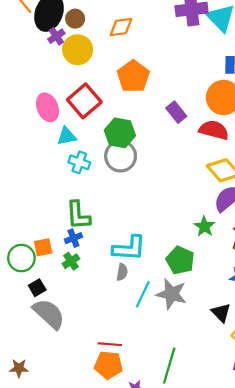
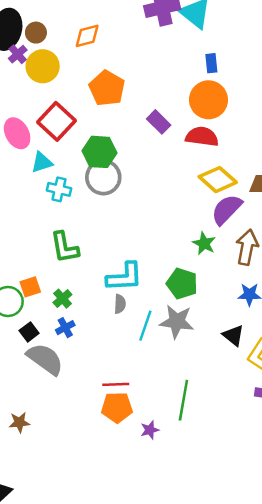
blue cross: (73, 238) -> (65, 328), moved

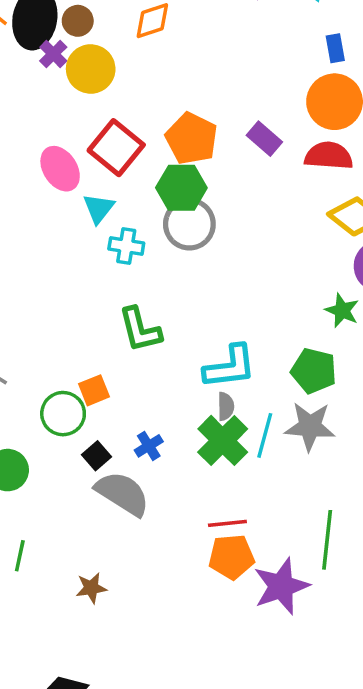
orange pentagon: (107, 88) -> (192, 139), moved
cyan triangle: (42, 162) -> (99, 208), turned -30
green cross: (62, 299) -> (223, 440), moved, size x1.8
purple star: (150, 430) -> (281, 586), size x2.0

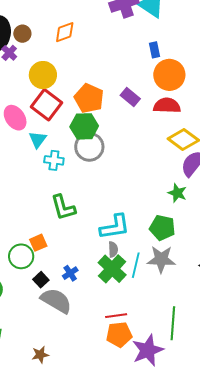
blue rectangle: (335, 48) -> (154, 50), moved
yellow circle: (91, 69) -> (43, 75), moved

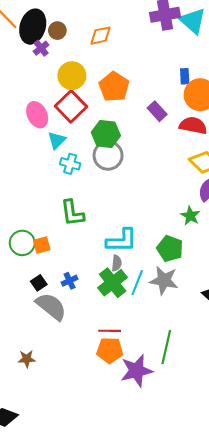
blue rectangle: (154, 50) -> (185, 76), moved
orange pentagon: (89, 98) -> (114, 87), moved
green circle: (21, 256) -> (22, 243), moved

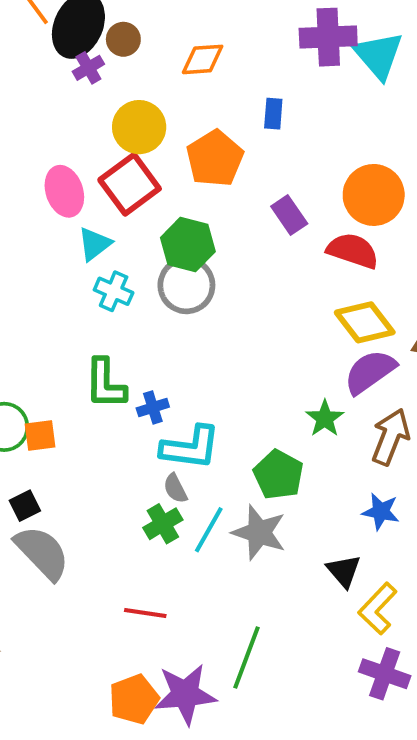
blue rectangle: (185, 76) -> (273, 114), moved
gray semicircle: (117, 263) -> (175, 488), turned 140
blue cross: (70, 281) -> (153, 407), moved
green cross: (113, 283) -> (163, 524), size x0.7
orange pentagon: (110, 350) -> (134, 699), moved, turned -30

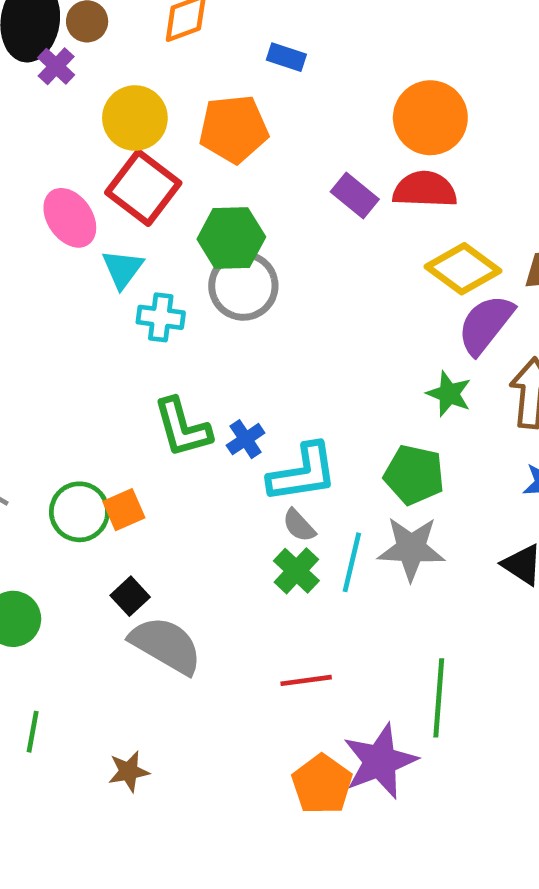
blue rectangle: (273, 114) -> (286, 57), turned -60
orange pentagon: (215, 158) -> (234, 129), turned -30
purple rectangle: (289, 215) -> (355, 195), moved

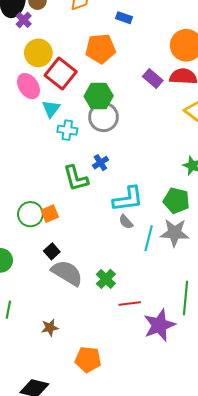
yellow circle: (135, 118) -> (38, 53), moved
blue cross: (246, 439) -> (100, 163), moved
green cross: (296, 571) -> (106, 279), moved
red line: (306, 680) -> (130, 303), moved
orange pentagon: (322, 784) -> (88, 359), moved, turned -30

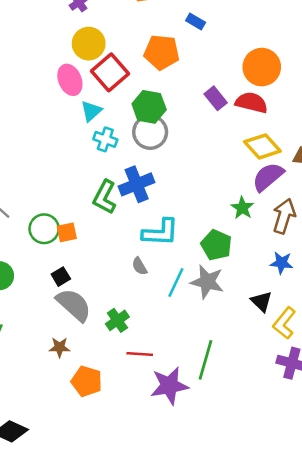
blue cross: (100, 163) -> (137, 184), size x1.8
green L-shape: (76, 178) -> (105, 197), turned 32
gray semicircle: (126, 222) -> (140, 266), moved
brown star: (50, 328) -> (60, 347), moved
orange pentagon: (88, 359) -> (87, 381), moved

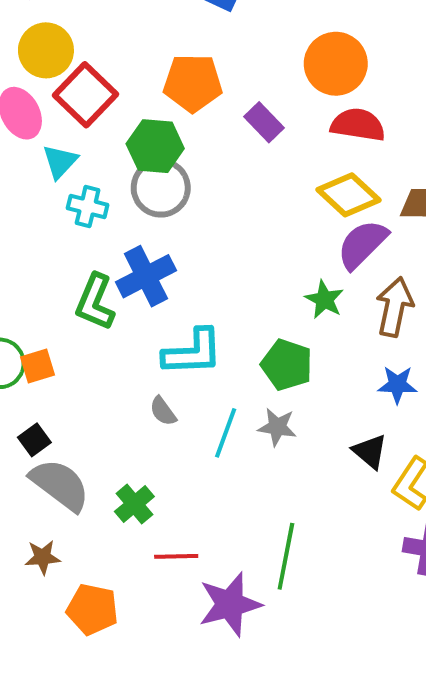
orange pentagon: (162, 52) -> (193, 83), moved
red semicircle: (251, 103) -> (358, 125), moved
gray star: (207, 282) -> (277, 427), size x0.7

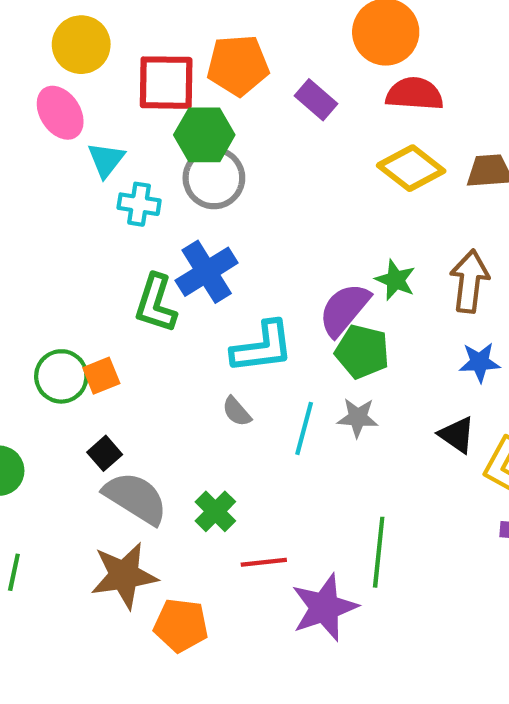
red square: (85, 95) -> (166, 83), moved, turned -38
purple semicircle: (362, 244) -> (344, 309), moved
brown star: (43, 557) -> (124, 575), size x1.8

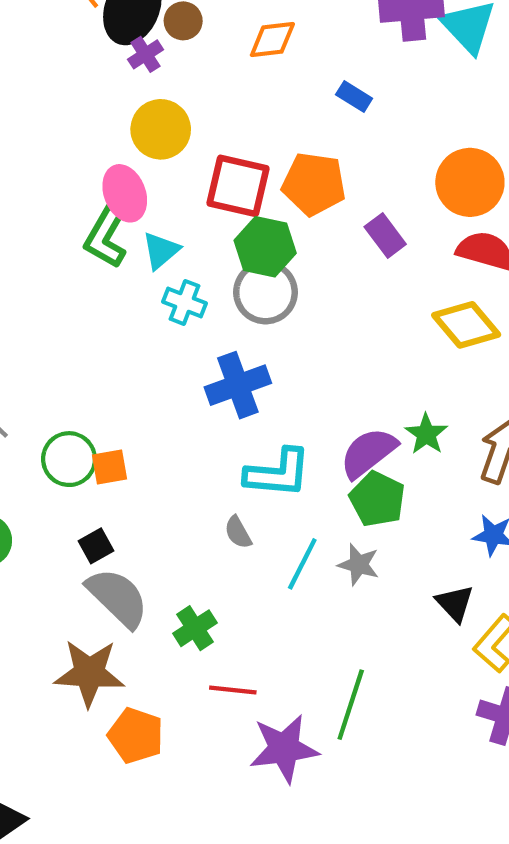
green L-shape: (156, 303) -> (106, 237), moved

